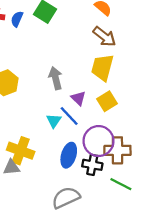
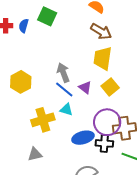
blue line: (69, 116) -> (64, 90), moved
cyan triangle: (54, 121) -> (66, 109), turned -40
yellow cross: (21, 151) -> (43, 120), moved, turned -30
blue ellipse: (69, 155) -> (83, 138), turned 65

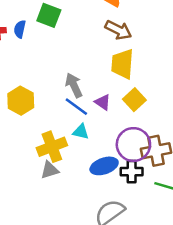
gray triangle: (35, 154) -> (50, 170), moved

